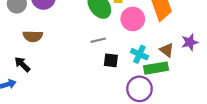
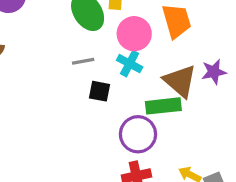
brown triangle: (167, 50) -> (180, 81), size x1.6
cyan cross: (139, 54) -> (130, 64), moved

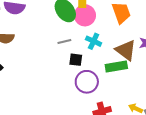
pink circle: (134, 34) -> (85, 15), moved
purple circle: (138, 134) -> (87, 82), moved

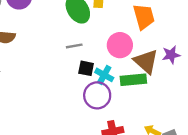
pink circle: (85, 15) -> (120, 45), moved
cyan cross: (94, 41) -> (104, 75), moved

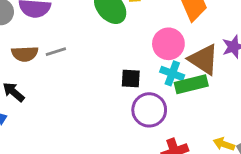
gray line: (74, 46) -> (56, 52), moved
cyan cross: (104, 75) -> (172, 73), moved

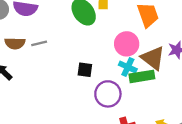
black square: (131, 78) -> (85, 70), moved

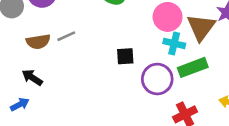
brown triangle: (153, 58) -> (201, 27), turned 40
green rectangle: (142, 76) -> (193, 67), moved

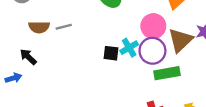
cyan cross: (174, 43) -> (129, 48), moved, turned 36
purple circle: (157, 79) -> (152, 51), moved

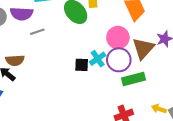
brown semicircle: (39, 27) -> (15, 60), moved
gray line: (64, 27) -> (37, 32), moved

